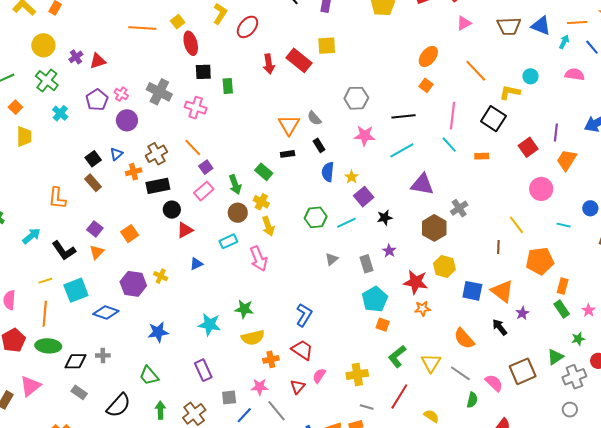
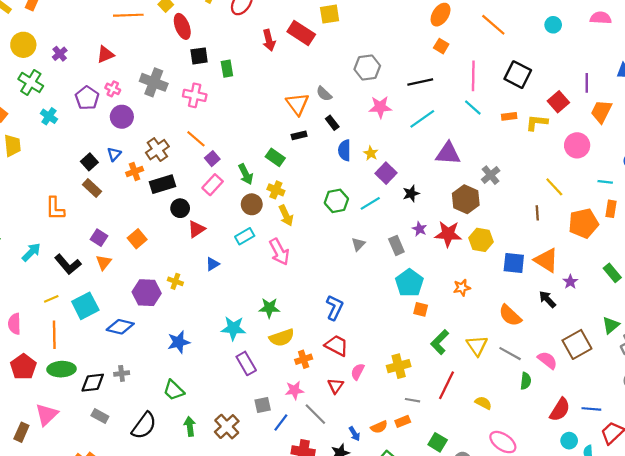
red triangle: (98, 61) -> (105, 54), moved
yellow L-shape: (510, 92) -> (537, 123), moved
red star: (416, 282) -> (448, 234), moved
orange rectangle: (563, 286) -> (611, 209), moved
purple rectangle: (203, 370) -> (246, 363), moved

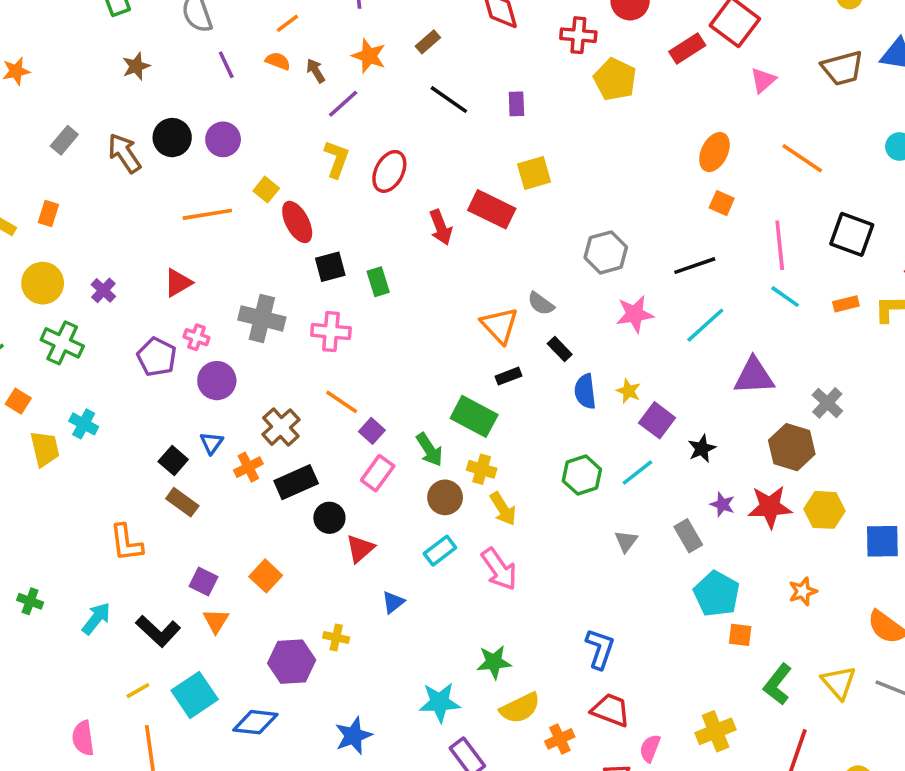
cyan cross: (49, 116) -> (84, 424), moved
green rectangle: (275, 157) -> (474, 416), size x1.4

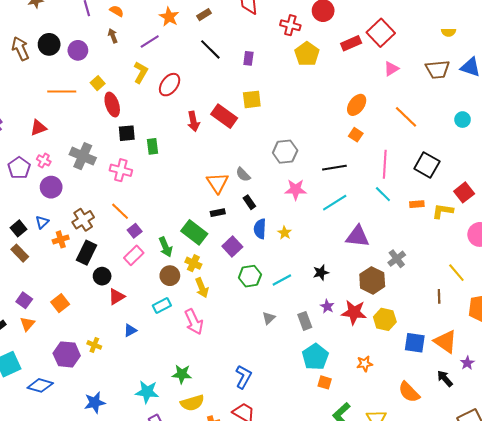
brown arrow: (316, 71) -> (113, 36), moved
purple square: (657, 420) -> (232, 246), moved
black rectangle: (296, 482) -> (86, 253), turned -50

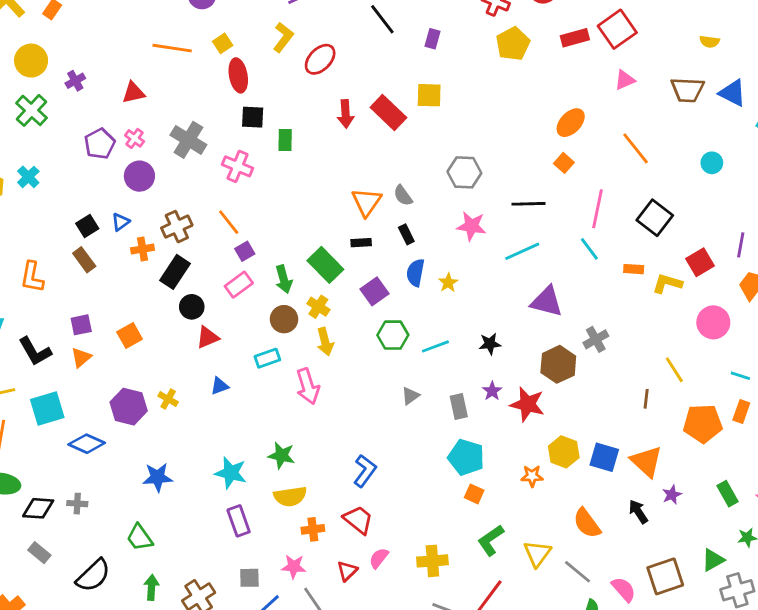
purple square: (24, 300) -> (81, 325), turned 35
yellow hexagon: (385, 319) -> (564, 452), moved
cyan pentagon: (315, 357) -> (466, 457), turned -30

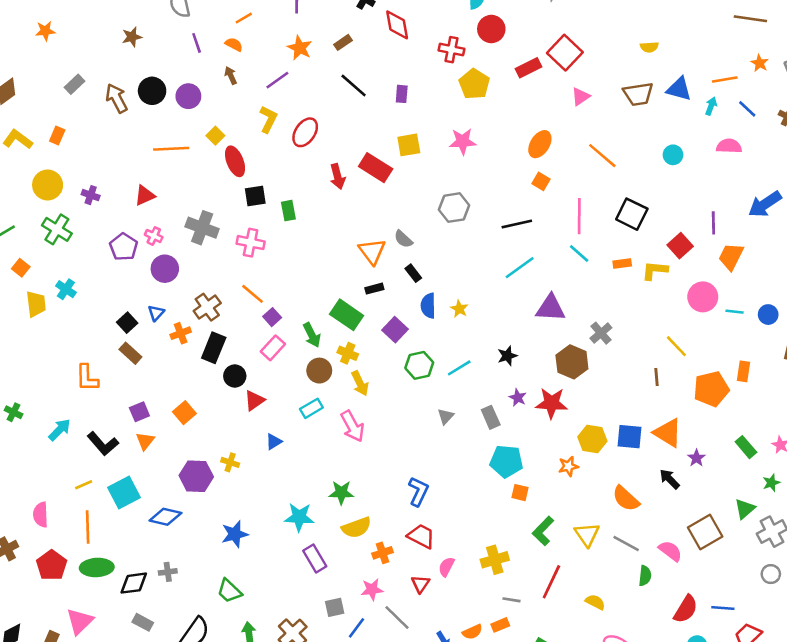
purple cross: (75, 81) -> (91, 195), turned -30
pink star: (471, 226) -> (463, 141), moved
cyan line: (740, 376) -> (735, 312), moved

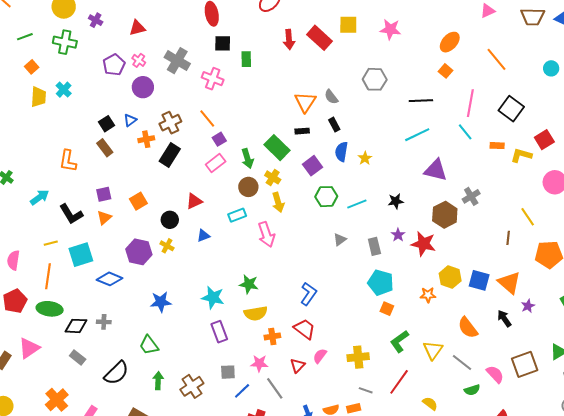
green cross: (57, 229) -> (65, 42), turned -30
black circle: (235, 376) -> (170, 220), moved
green semicircle: (645, 576) -> (472, 390), turned 56

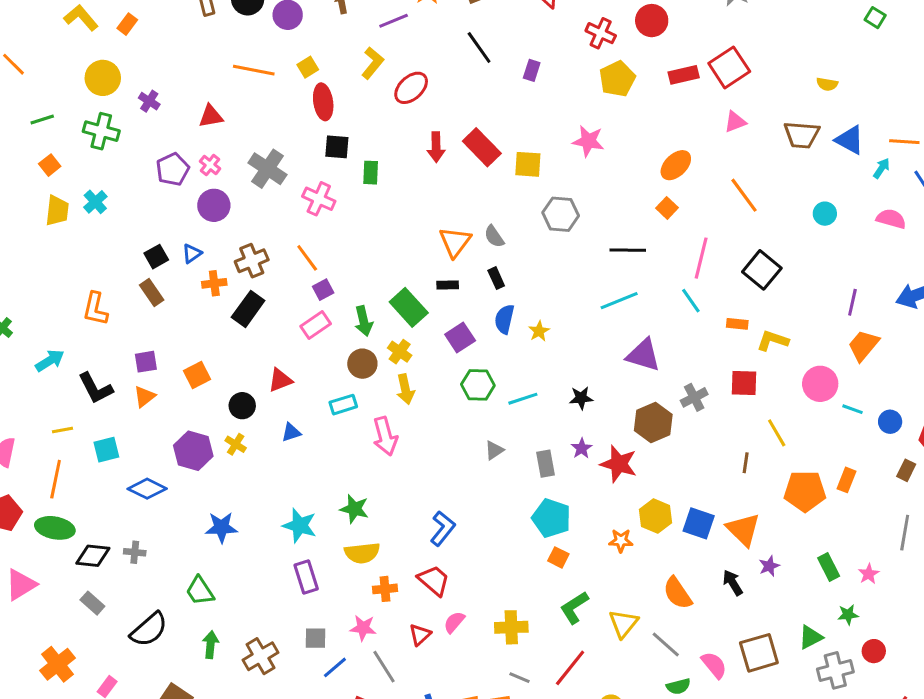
yellow square: (348, 25) -> (528, 164), moved
red square: (544, 140) -> (744, 383), moved, turned 30
cyan square: (81, 255) -> (106, 450), size x0.7

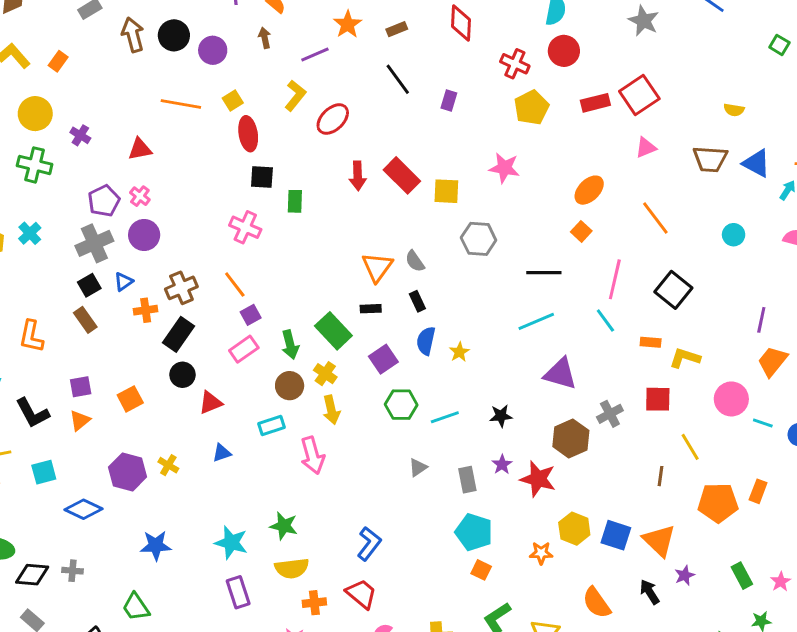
gray cross: (267, 169) -> (94, 243), moved, turned 33
black circle: (242, 406) -> (182, 375), moved

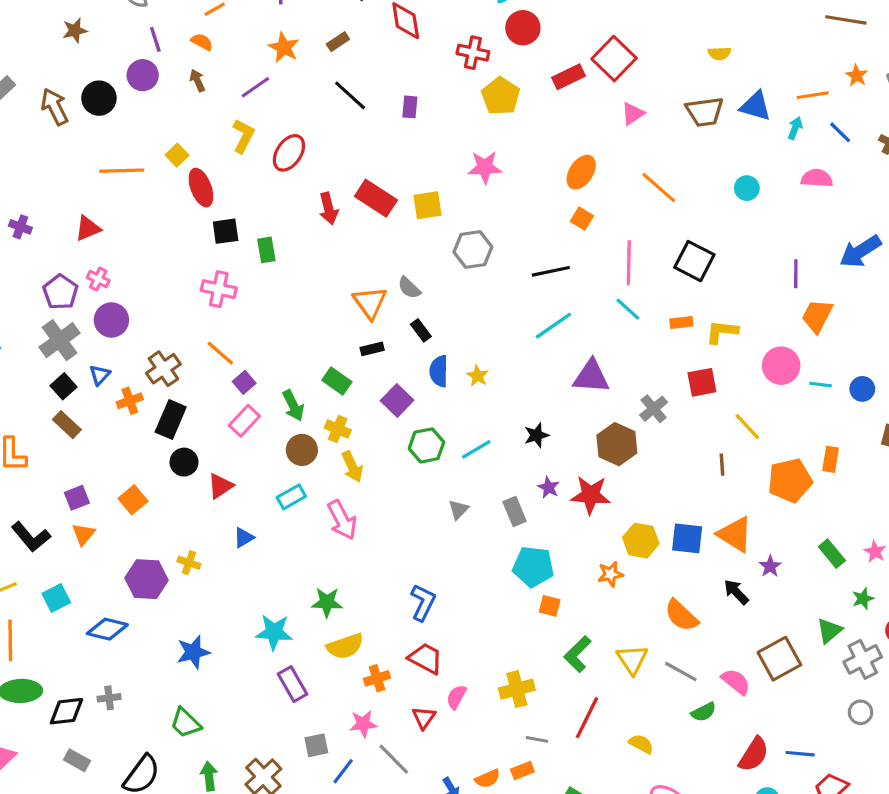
purple circle: (213, 50) -> (143, 75), moved
green rectangle: (333, 331) -> (337, 381), size x0.7

